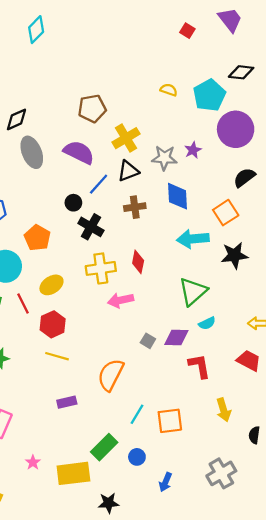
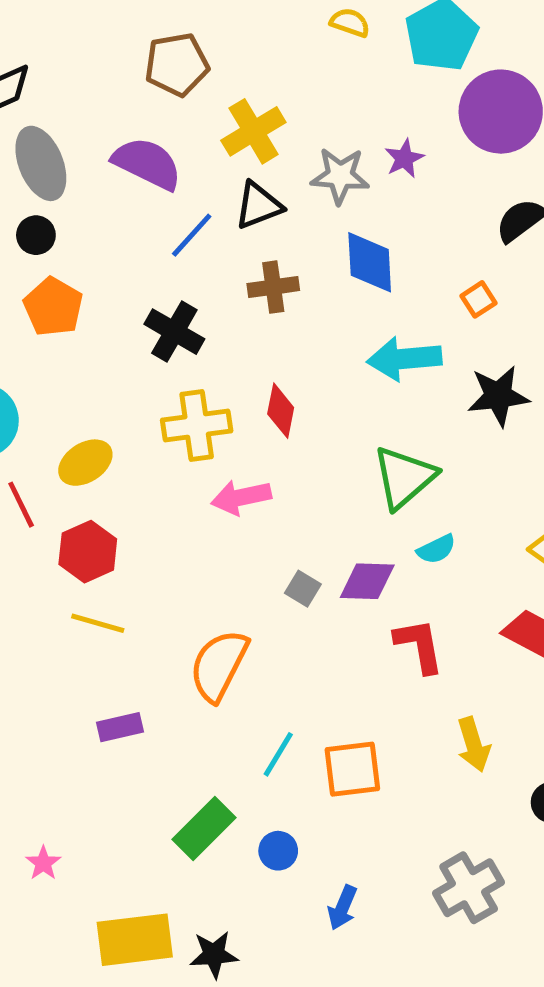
black circle: (73, 203) -> (36, 235), moved
orange square: (226, 213) -> (478, 299), size x0.6
orange pentagon: (37, 238) -> (53, 307), moved
yellow rectangle: (73, 473) -> (135, 940), moved

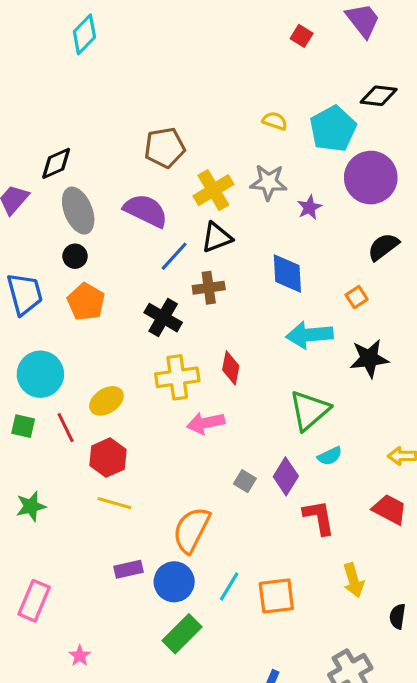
gray star: (340, 176) -> (268, 182), moved
brown cross: (273, 287) -> (209, 288), moved
purple diamond: (367, 581) -> (286, 476), turned -60
blue circle: (278, 851) -> (174, 582), moved, size x1.6

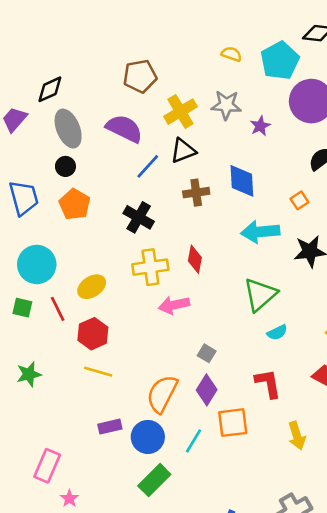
brown cross: (209, 288) -> (196, 193), moved
purple diamond: (286, 476) -> (207, 390), moved
orange square: (276, 596) -> (233, 423), moved
pink rectangle: (34, 601) -> (47, 466), moved

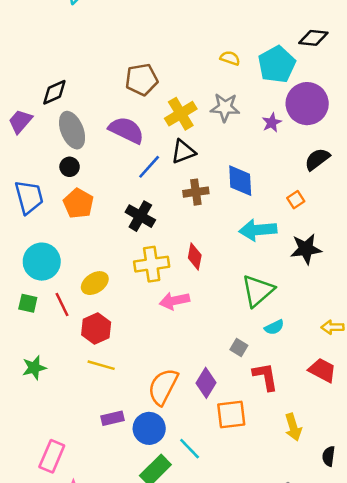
purple star: (260, 126) -> (272, 123), moved
gray square: (207, 353) -> (239, 347), moved
cyan line: (194, 441) -> (190, 449), moved, turned -75

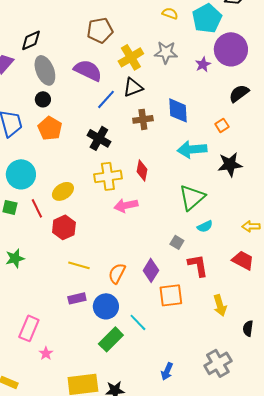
yellow line: (101, 365) -> (79, 265), moved
orange semicircle: (163, 387) -> (117, 273), size x0.7

